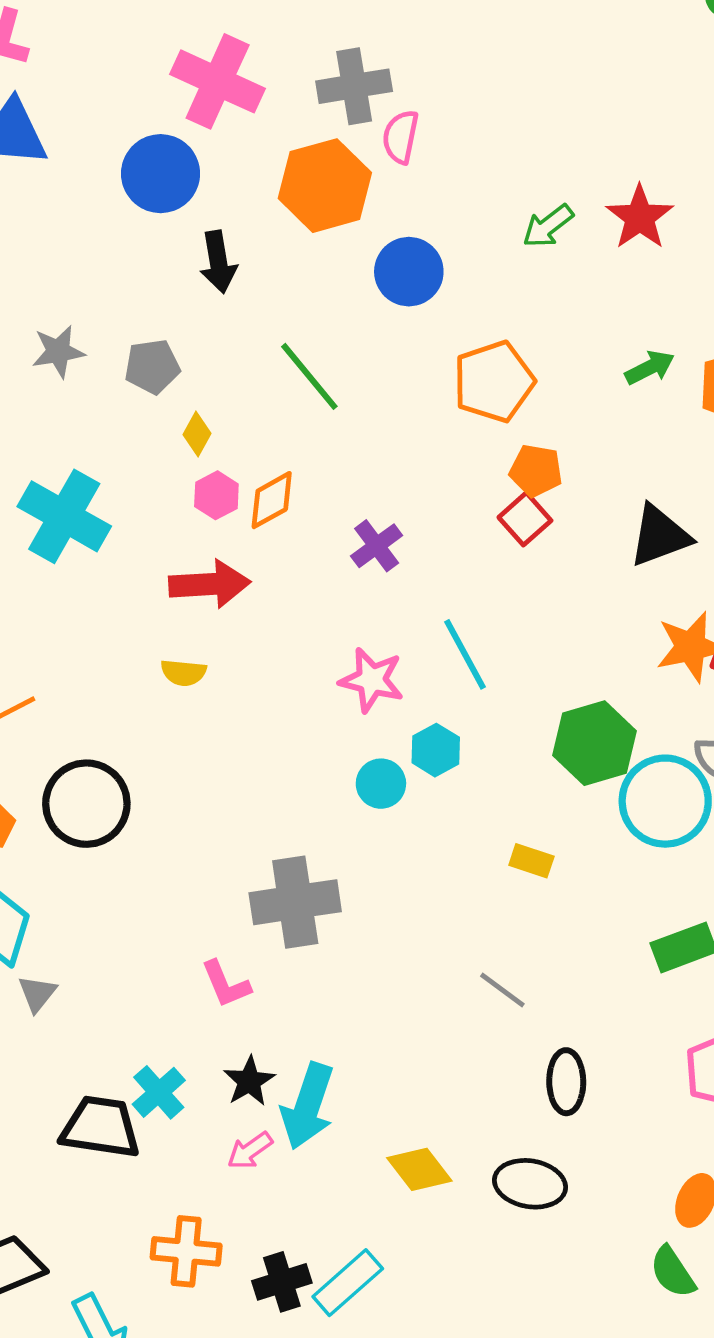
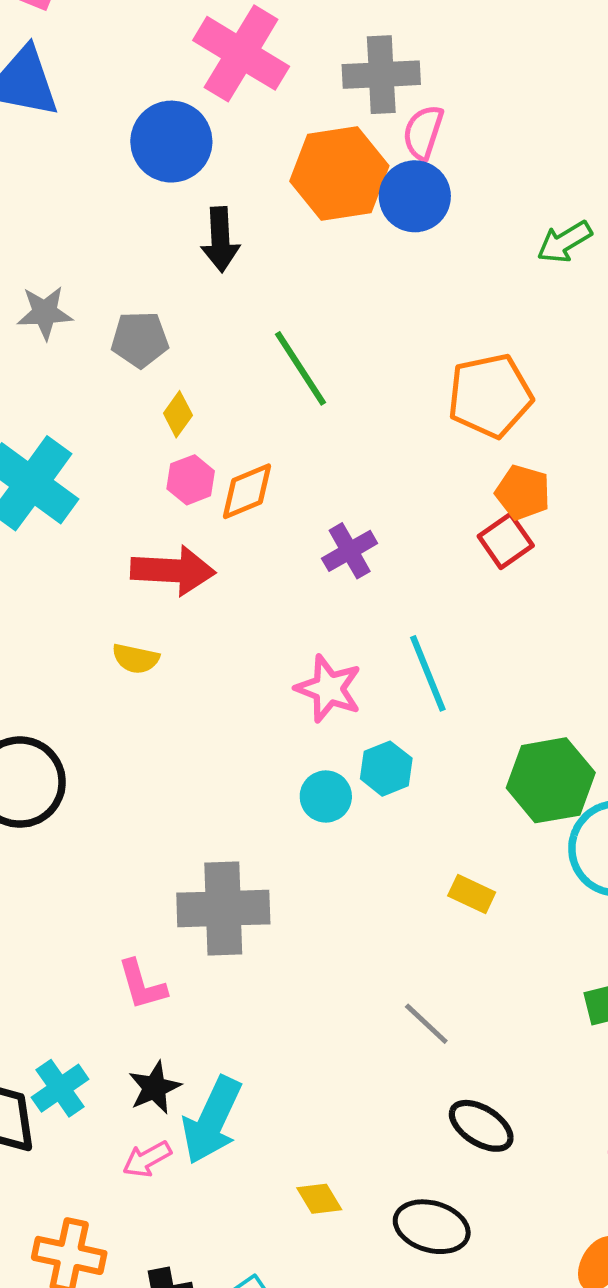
blue circle: (409, 272) -> (415, 196), moved
black ellipse: (566, 1082) -> (481, 1126), turned -64
yellow diamond: (419, 1169) -> (319, 1199), size x0.7

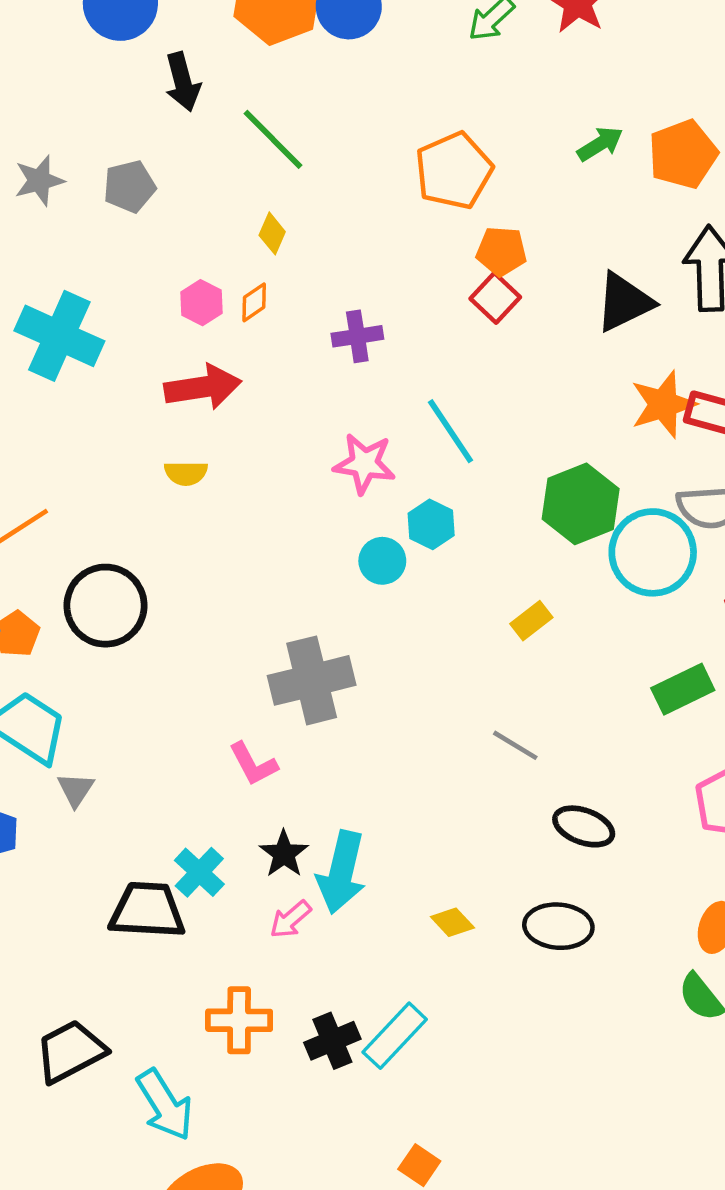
green line: (301, 368) -> (273, 139), moved
yellow diamond: (178, 414) -> (272, 233), moved
orange diamond: (247, 491) -> (254, 302), size x0.7
purple cross: (350, 551) -> (357, 336), turned 33
yellow rectangle: (472, 894) -> (531, 621), turned -51

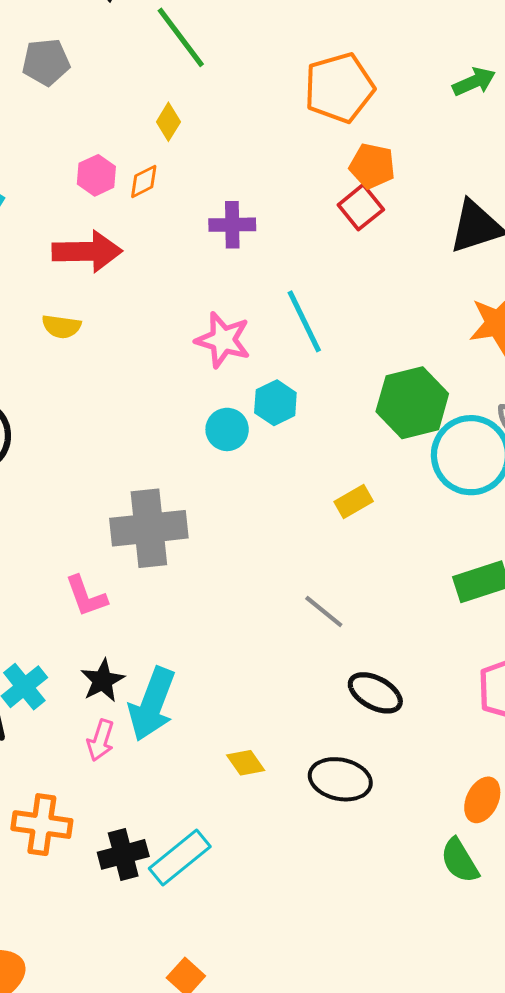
pink arrow: (291, 919) -> (101, 740), turned -39

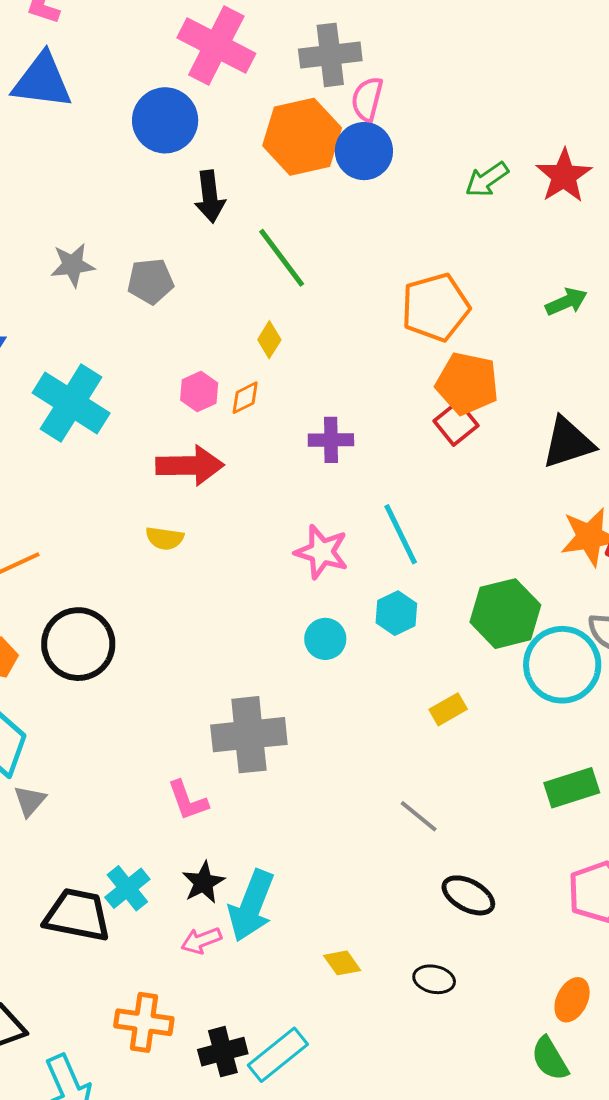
orange pentagon: (372, 166) -> (467, 383), size x1.4
cyan hexagon: (275, 403) -> (396, 613), moved
pink arrow: (101, 740) -> (201, 940), turned 51
black ellipse: (340, 779) -> (434, 979), size x0.7

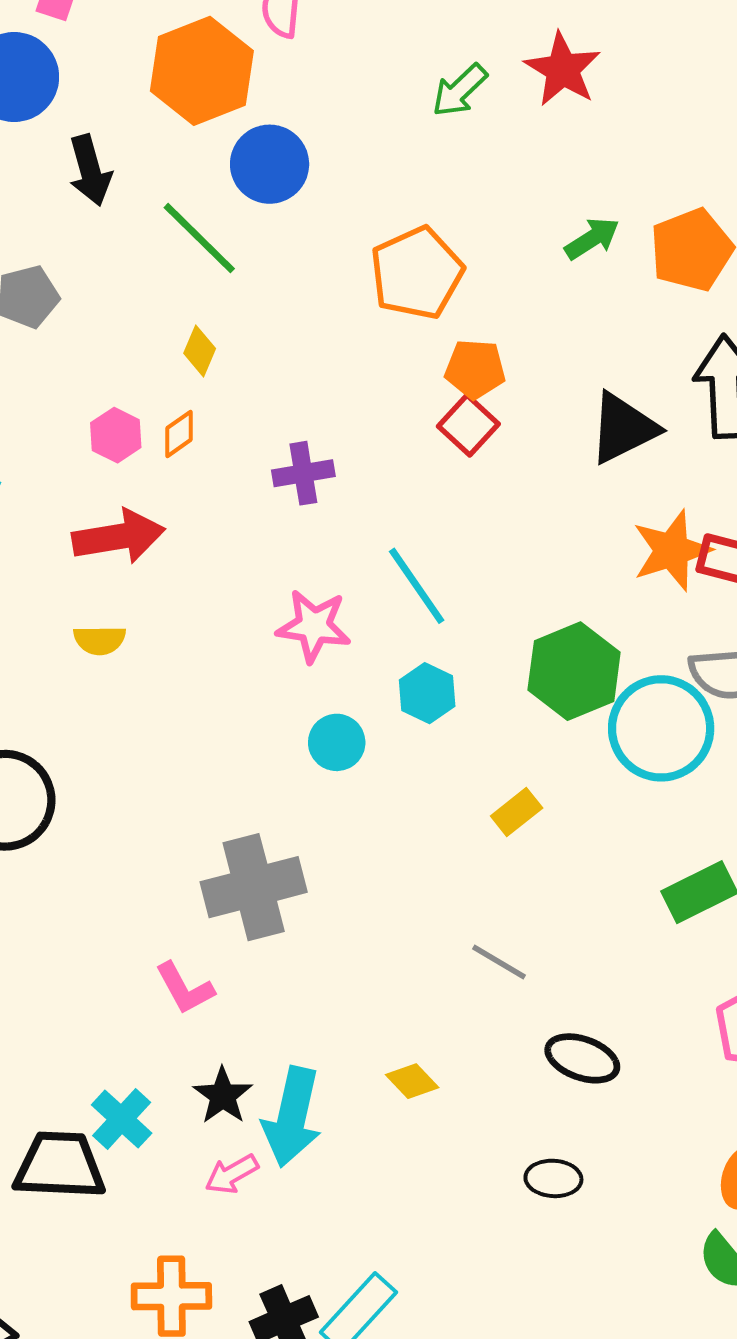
blue circle: (364, 151) -> (270, 164), moved
orange pentagon: (467, 383) -> (475, 369), size x0.7
yellow diamond: (342, 963) -> (412, 1081), moved

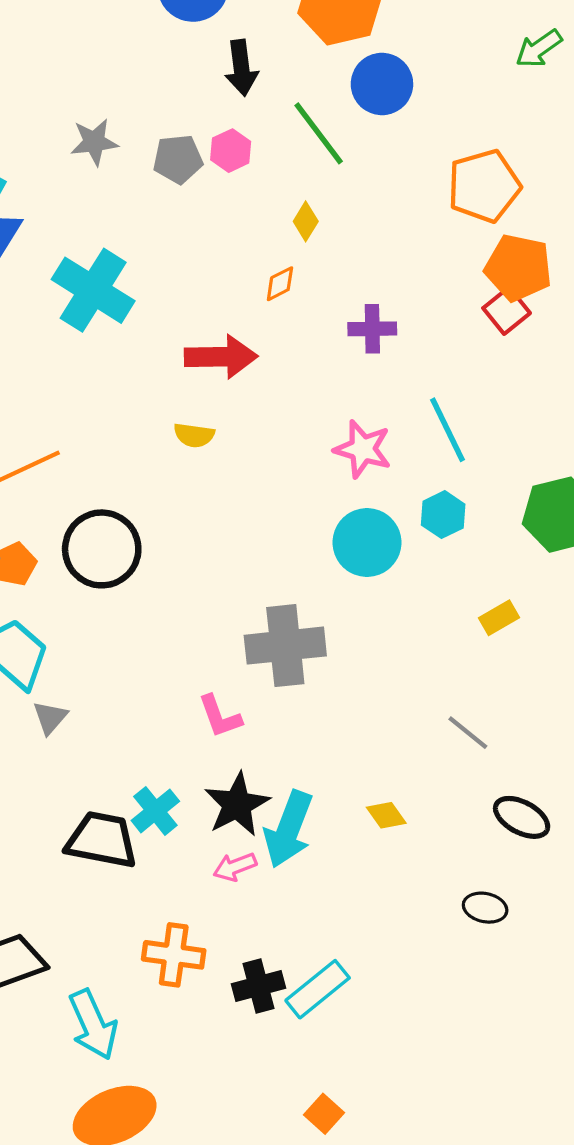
orange pentagon: (475, 369) -> (518, 268), size x1.4
pink hexagon: (116, 435) -> (231, 151), moved
cyan circle: (337, 742) -> (367, 542), size x1.5
black star: (223, 1096) -> (237, 805), size x1.4

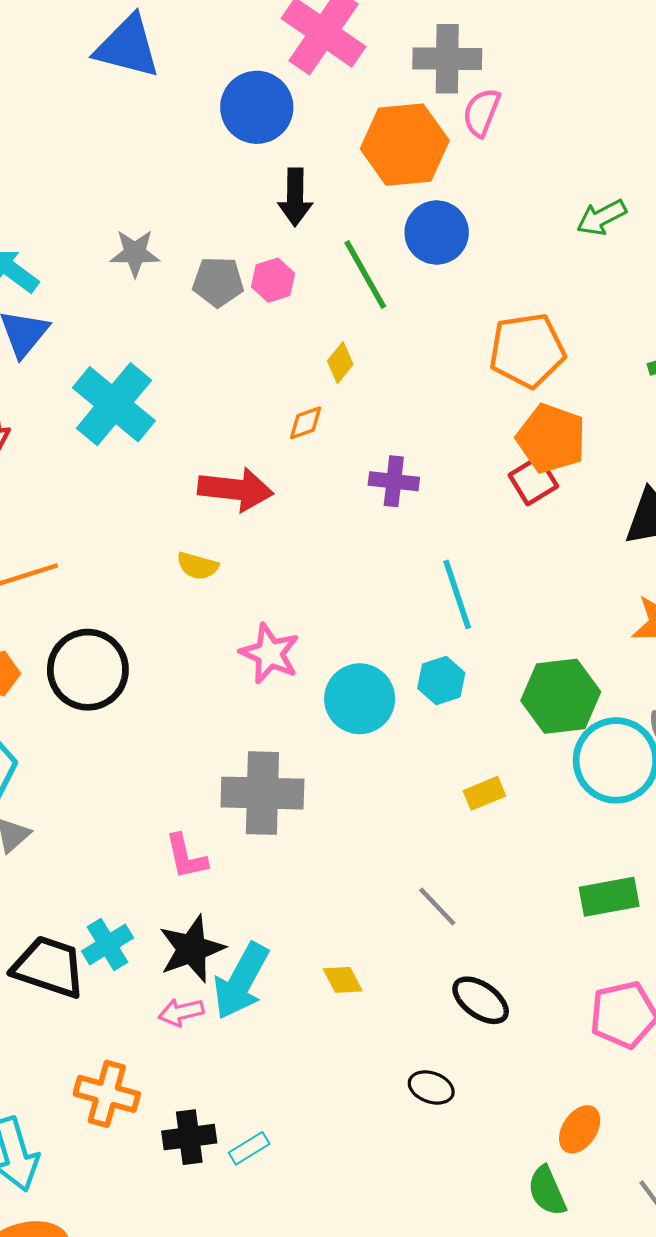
pink star: (363, 449) -> (270, 653), moved
cyan rectangle: (318, 989) -> (249, 1148), size x0.6

